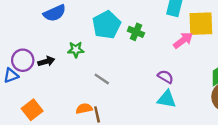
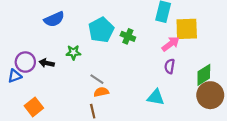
black arrow: (46, 61) -> (47, 63), turned -152
purple semicircle: (165, 77) -> (170, 66), moved, turned -112
orange semicircle: (84, 109) -> (101, 92), moved

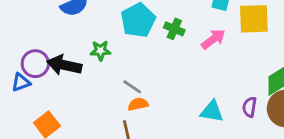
pink arrow: (171, 44) -> (213, 39), moved
black arrow: (47, 63) -> (64, 65), size x1.6
purple semicircle: (170, 66) -> (250, 107), moved

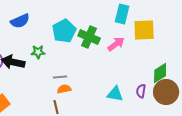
green cross: (174, 29) -> (89, 37), size x1.5
gray line: (132, 87) -> (60, 77), turned -40

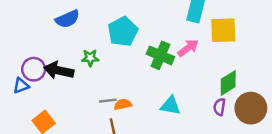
green cross: (89, 37) -> (160, 55), moved
green diamond: (160, 73) -> (228, 83), moved
gray line: (60, 77) -> (108, 101), moved
cyan triangle: (115, 94) -> (170, 106), moved

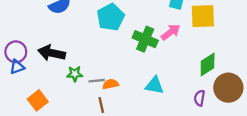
green star: (90, 58) -> (75, 74), moved
purple circle: (34, 69) -> (16, 52), moved
purple semicircle: (219, 107) -> (199, 98), moved

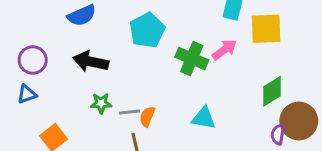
purple circle: (16, 52) -> (33, 60), moved
black arrow: (52, 53) -> (91, 62), moved
orange semicircle: (111, 84) -> (147, 117), turned -56
purple semicircle: (199, 98) -> (278, 134), moved

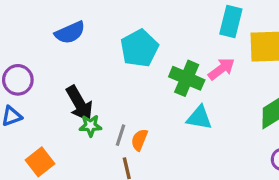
black arrow: (91, 62) -> (79, 104), moved, turned -132
gray line: (129, 112) -> (120, 135), turned -66
cyan triangle: (204, 118) -> (199, 118), moved

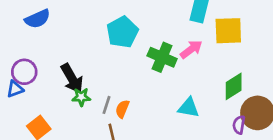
blue semicircle: (70, 33) -> (37, 19), moved
purple circle: (18, 80) -> (24, 72), moved
cyan triangle: (199, 118) -> (189, 108), moved

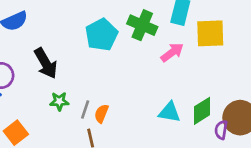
green cross: (162, 57) -> (142, 25), moved
black arrow: (72, 78) -> (46, 63), moved
green diamond: (234, 86) -> (202, 111), moved

